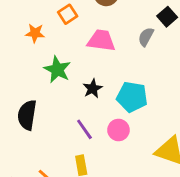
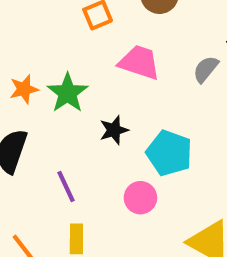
orange star: (35, 33) -> (24, 89), moved, turned -30
purple line: (84, 129) -> (66, 187), moved

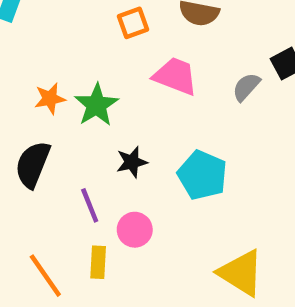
black star: (114, 130) -> (132, 162), moved
pink circle: (140, 198) -> (135, 230), moved

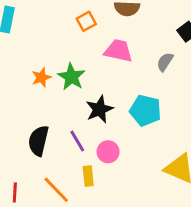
gray semicircle: (246, 87) -> (165, 62), moved
black star: (132, 162) -> (99, 109), size x1.4
black semicircle: (33, 164) -> (38, 141), moved

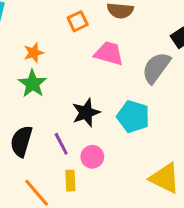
gray semicircle: (165, 62) -> (156, 68), size x1.6
orange star: (41, 77) -> (34, 53), moved
green star: (71, 77) -> (33, 84), moved

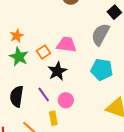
orange square: (78, 21) -> (43, 52), moved
pink trapezoid: (109, 53) -> (67, 45), moved
cyan pentagon: (133, 117) -> (102, 70), moved

